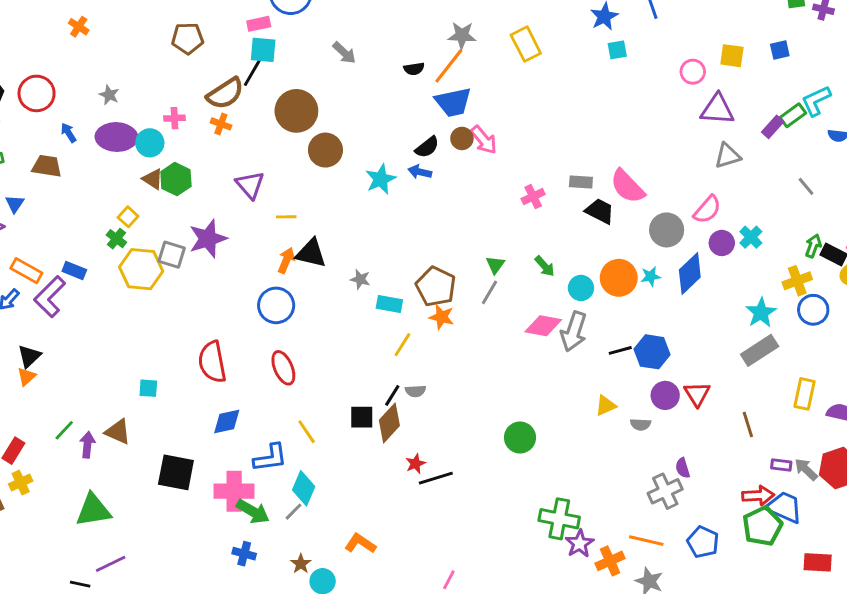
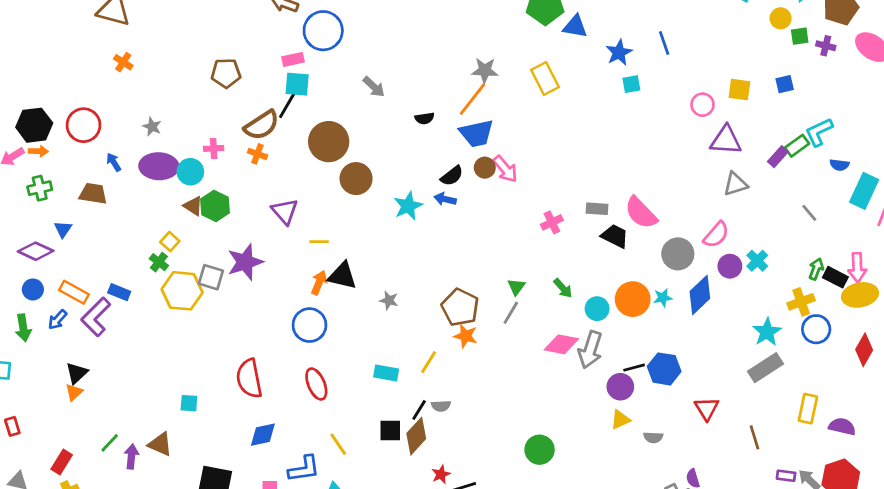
black semicircle: (414, 69) -> (425, 118), moved
cyan rectangle: (389, 304) -> (386, 373), moved
purple circle: (665, 395) -> (620, 387), moved

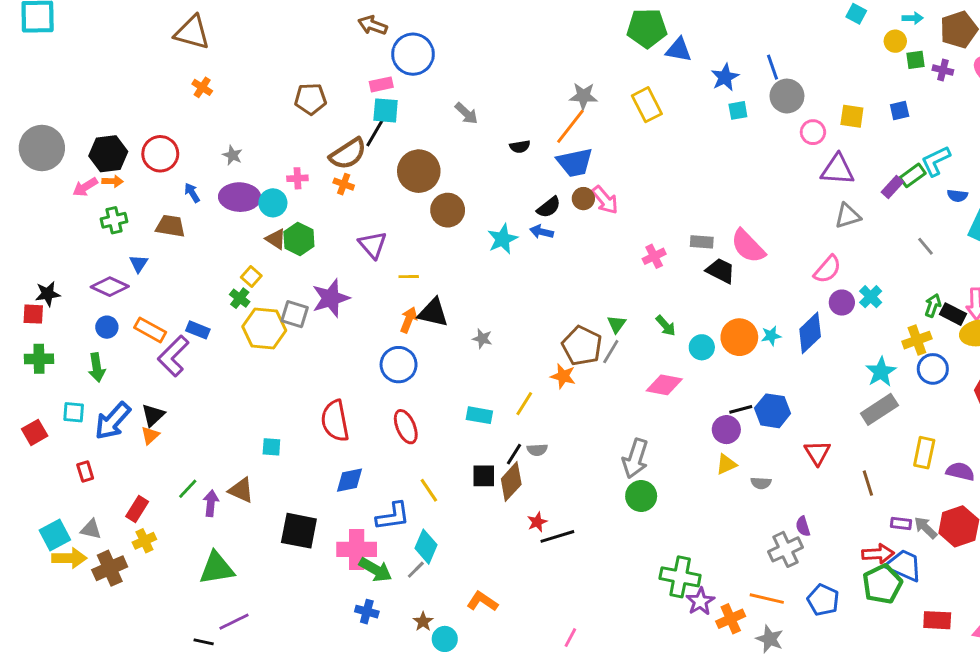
gray circle: (678, 254) -> (787, 96), moved
brown pentagon: (460, 307) -> (582, 346), moved
blue arrow: (58, 320) -> (113, 421), moved, size x1.8
gray arrow: (590, 350) -> (635, 458), moved

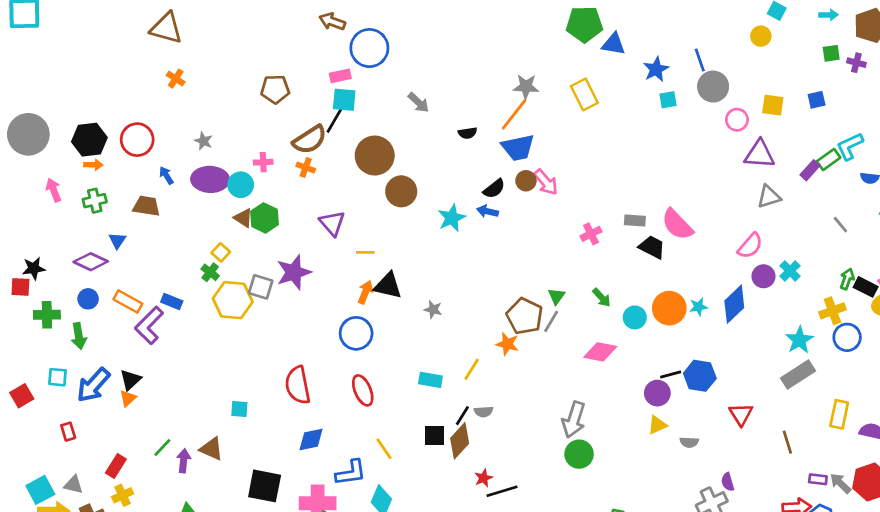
yellow circle: (895, 41) -> (761, 36), moved
pink arrow: (85, 187) -> (54, 190), moved, turned 100
green cross: (39, 359) -> (47, 315), moved

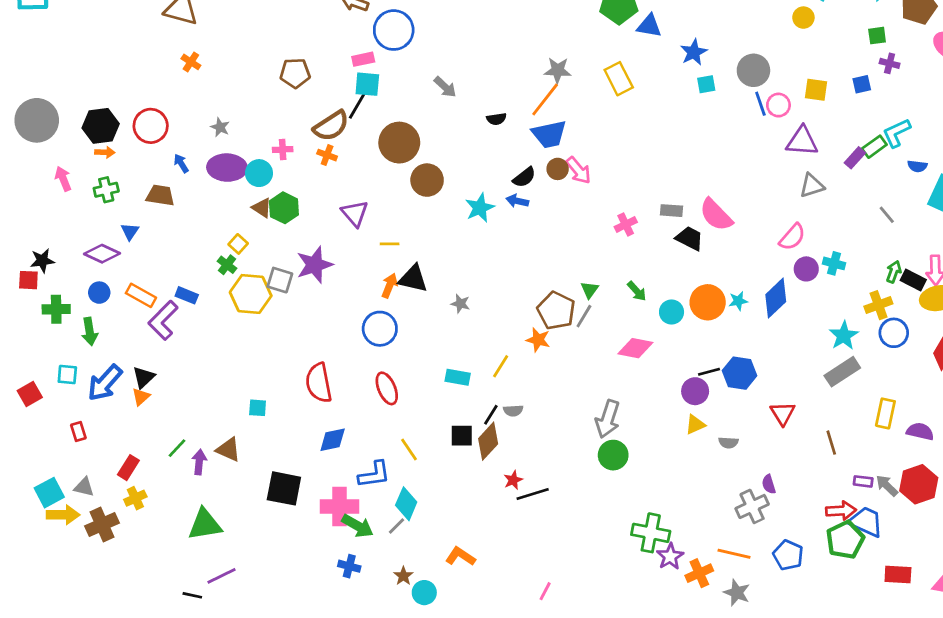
blue line: (700, 60) -> (760, 104), moved
purple cross: (856, 63) -> (890, 63), moved
cyan cross: (790, 271) -> (834, 263), turned -30

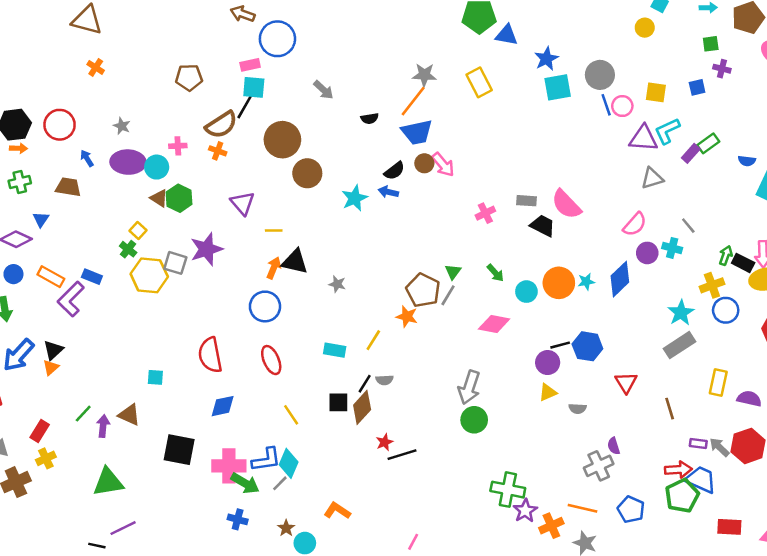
cyan square: (706, 84) -> (558, 87), size x1.6
cyan L-shape: (897, 133) -> (667, 131), moved
gray line: (887, 215) -> (688, 226), moved
blue L-shape: (374, 475) -> (266, 460), moved

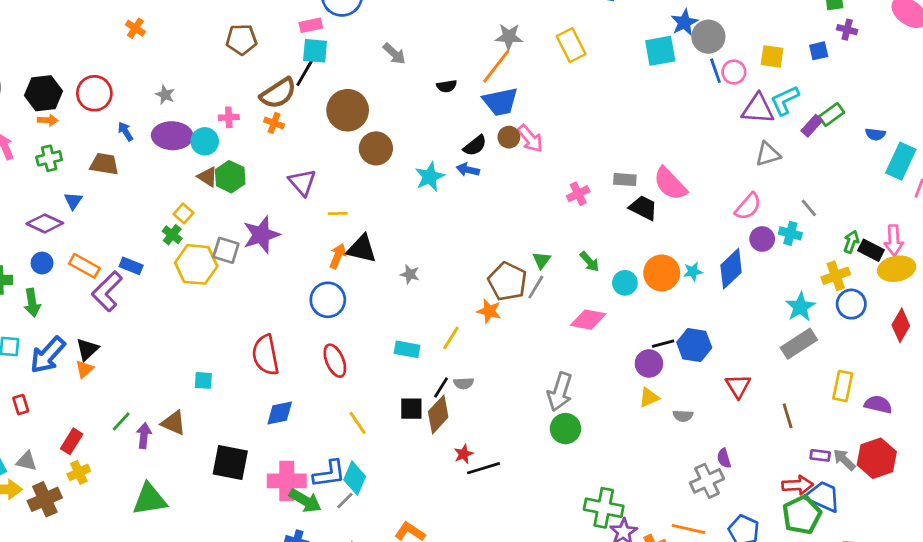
blue star: (546, 59) -> (684, 23), moved

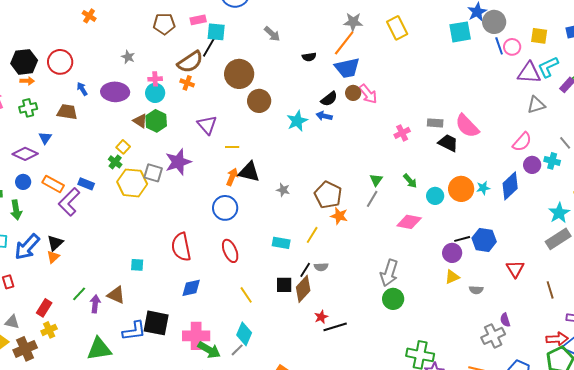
pink rectangle: (311, 25) -> (198, 20), moved
gray star: (165, 95) -> (128, 57), moved
cyan circle: (205, 141) -> (155, 93), moved
brown pentagon: (507, 281) -> (328, 195), moved
blue L-shape: (329, 474) -> (134, 331), moved

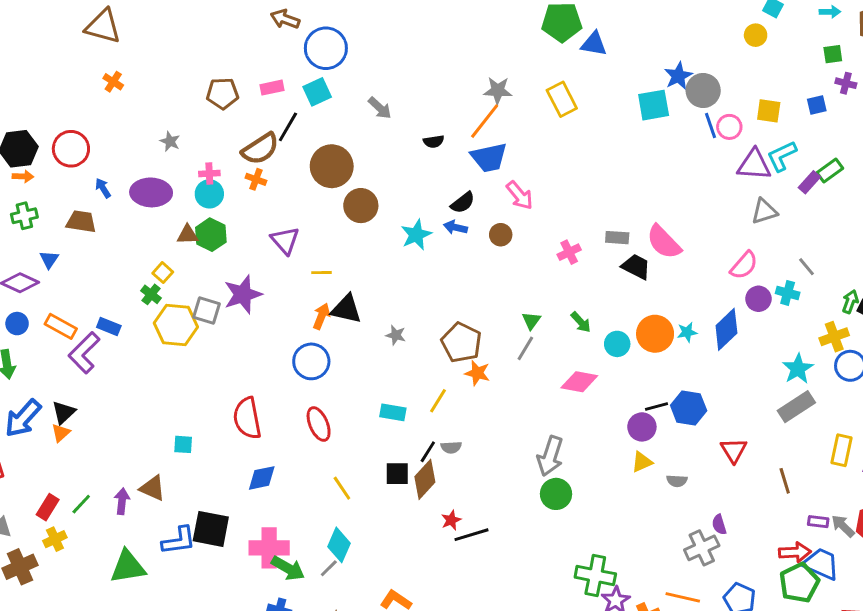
cyan square: (216, 32) -> (317, 92), moved, turned -30
brown circle: (353, 93) -> (501, 235), moved
brown triangle: (140, 121) -> (187, 235), turned -35
green line: (79, 294) -> (81, 504), moved

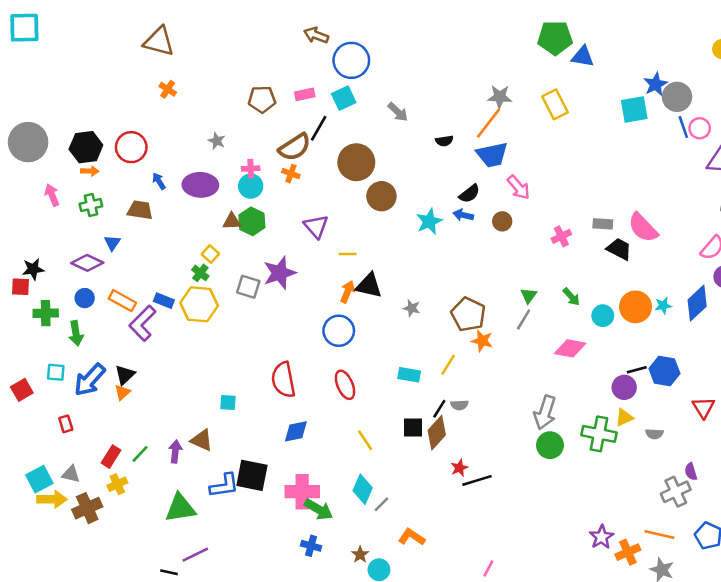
yellow hexagon: (176, 325) -> (199, 304), moved
gray line: (329, 568) -> (381, 504), moved
green cross: (595, 576) -> (599, 434), moved

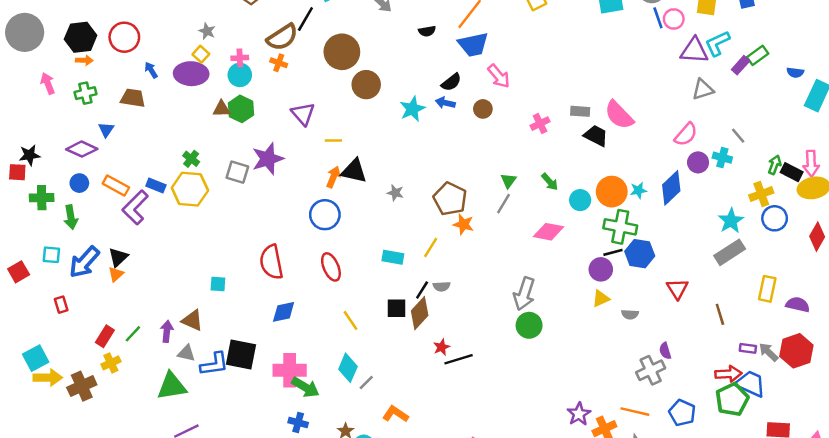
yellow square: (210, 254) -> (201, 54), moved
green cross: (599, 434) -> (620, 227), moved
gray triangle: (71, 474) -> (186, 353), moved

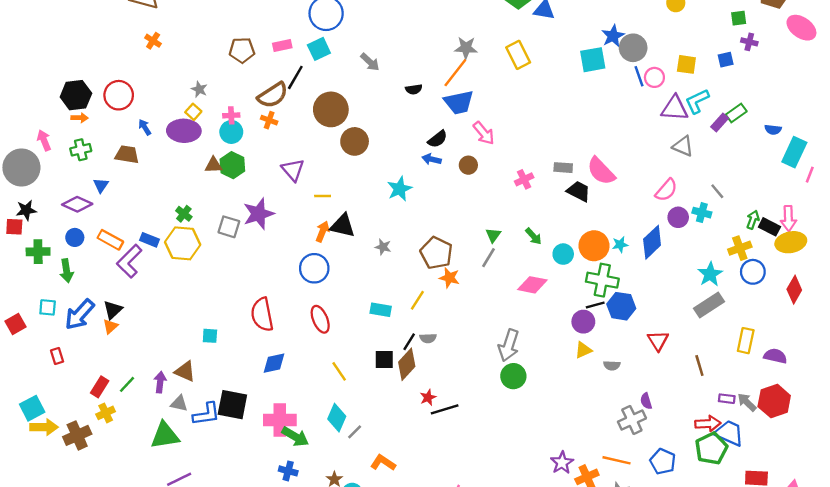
gray circle: (25, 32) -> (21, 168), moved
gray triangle: (703, 89) -> (683, 146), turned 40
cyan star: (412, 109) -> (400, 189), moved

